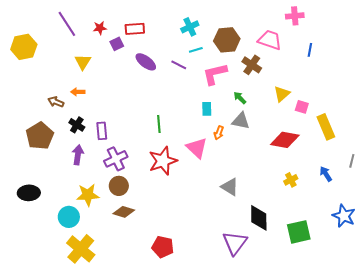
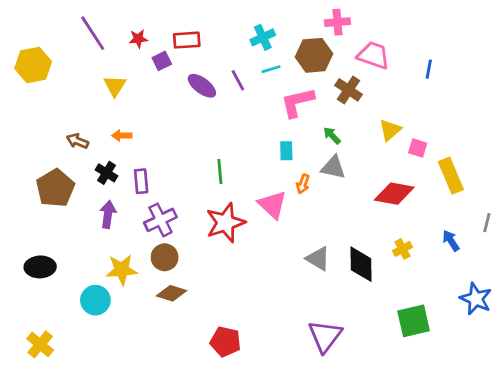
pink cross: (295, 16) -> (337, 22), moved
purple line: (179, 65) -> (238, 80), moved, turned 35
orange arrow: (78, 92) -> (122, 136), moved
black diamond: (259, 218) -> (361, 264), moved
yellow cross: (81, 249) -> (40, 344), moved, size x0.7

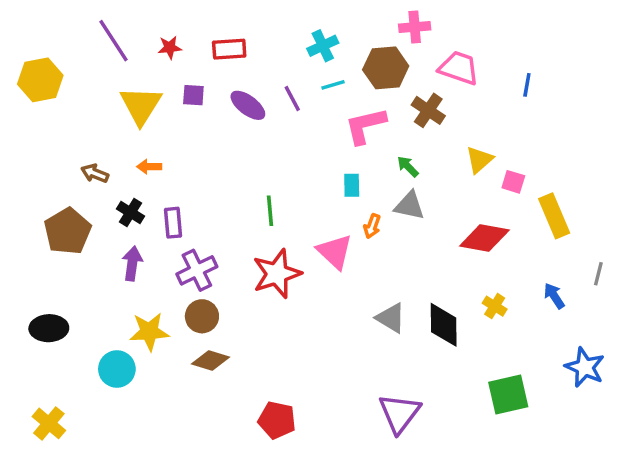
purple square: (162, 61) -> (193, 95), moved, turned 30
yellow triangle: (115, 86) -> (141, 105), size x1.5
yellow cross: (402, 249) -> (495, 306), turned -30

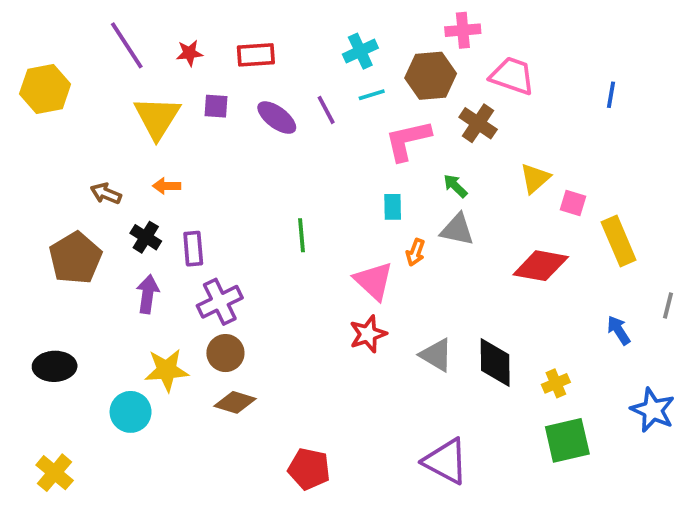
blue line: (527, 85) -> (611, 95), moved
red star: (277, 274) -> (368, 334), moved, size x0.7
yellow cross: (495, 306) -> (556, 383), moved, turned 35
purple triangle: (399, 413) -> (446, 461), turned -39

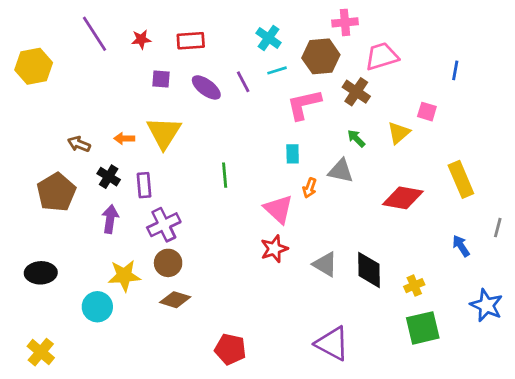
cyan cross: (360, 51) -> (269, 38), turned -30
pink trapezoid: (512, 76) -> (382, 56), turned -36
yellow triangle: (157, 118) -> (164, 133), moved
green arrow: (455, 186) -> (356, 138), moved
pink square: (573, 203) -> (427, 112), moved

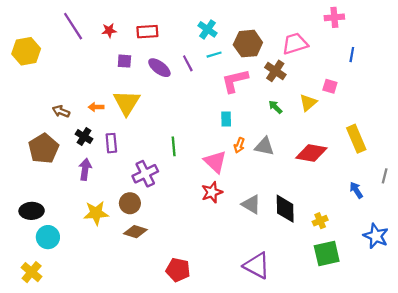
pink cross: (345, 22) -> (334, 17), moved
gray triangle: (341, 171) -> (264, 146), moved
green line: (225, 175) -> (174, 146), moved
purple cross: (164, 225) -> (145, 174), moved
cyan circle: (97, 307) -> (48, 237), moved

